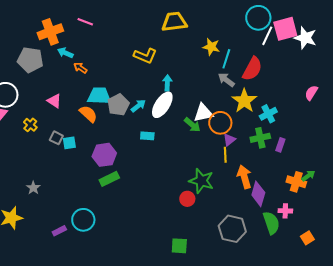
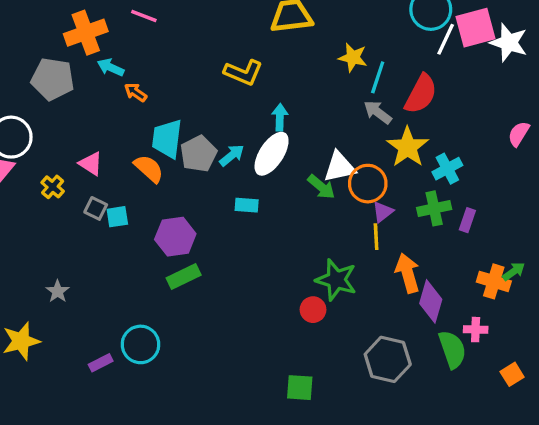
cyan trapezoid: (99, 96) -> (167, 139), turned -85
pink triangle: (54, 101) -> (91, 164), moved

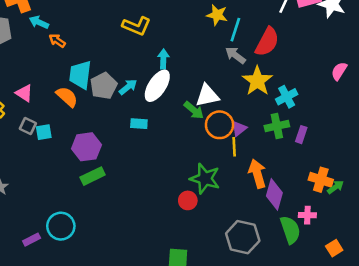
orange circle: (368, 184) -> (220, 125), moved
green arrow: (514, 271) -> (335, 187), moved

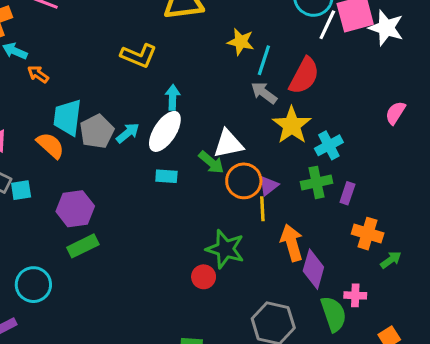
cyan rectangle: (139, 124) -> (166, 176), moved
orange cross: (321, 180) -> (368, 234), moved
cyan circle: (61, 226) -> (33, 285), moved

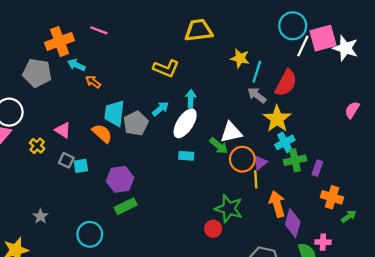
cyan arrow: (128, 133) -> (160, 109), moved
cyan cross: (329, 145) -> (285, 142), moved

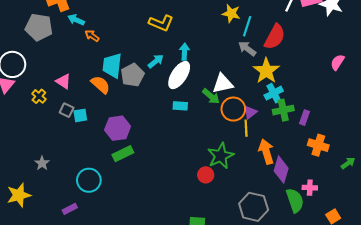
green star: (229, 209) -> (221, 156), turned 30
green arrow: (349, 216) -> (348, 163), moved

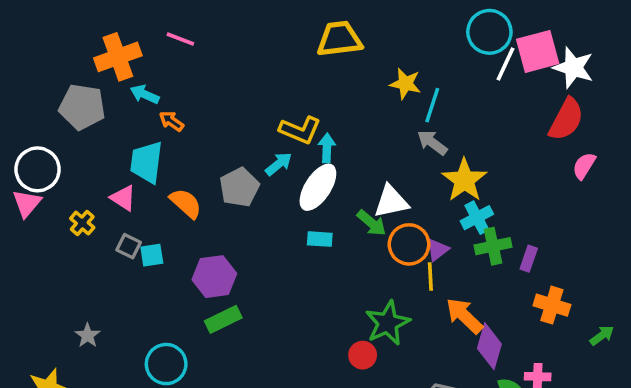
yellow L-shape: (161, 23) -> (300, 130), moved
red semicircle: (275, 37) -> (566, 119), moved
cyan trapezoid: (112, 65) -> (146, 162), moved
orange arrow: (266, 152) -> (464, 316), turned -30

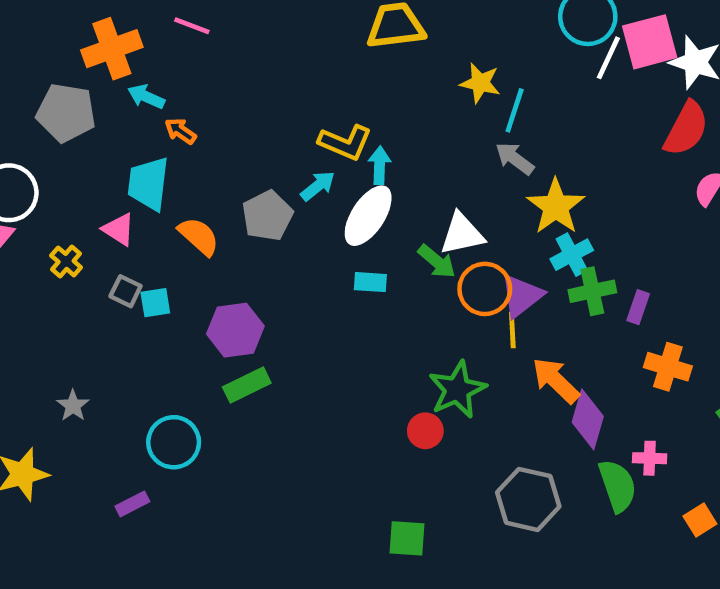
purple triangle: (438, 250) -> (521, 296), size x1.5

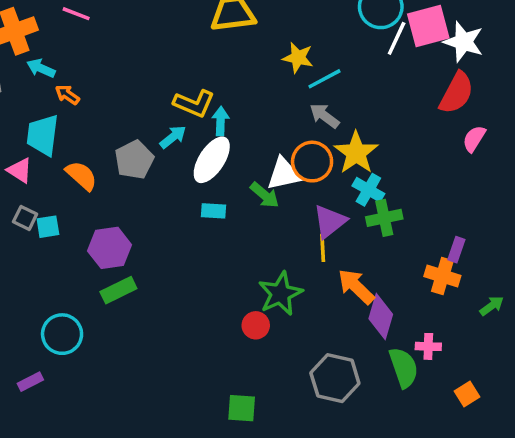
cyan line: (515, 110) -> (324, 79), turned 44
cyan cross: (572, 255) -> (368, 190), turned -32
orange circle: (485, 289) -> (312, 162), moved
purple rectangle: (638, 307) -> (456, 250), moved

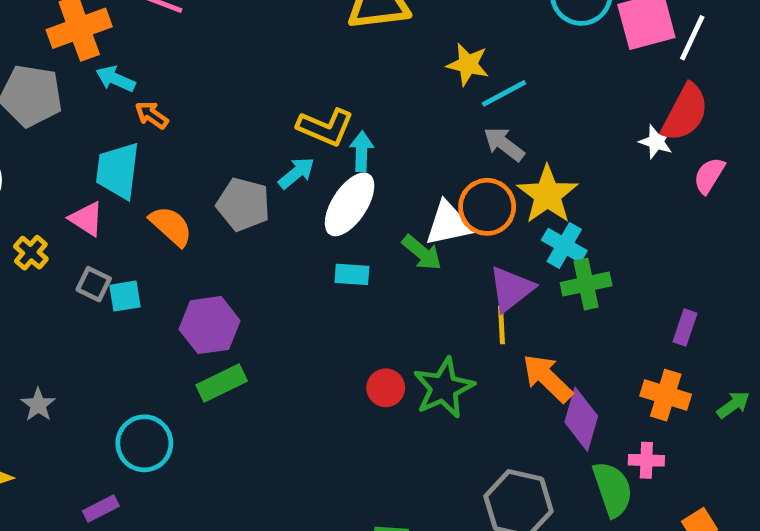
white line: (397, 38) -> (692, 38), moved
white star: (463, 42) -> (656, 142), moved, size x0.6
gray pentagon: (134, 160) -> (243, 204), turned -30
orange cross: (442, 276) -> (666, 395), moved
red circle: (256, 325) -> (386, 388), moved

